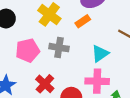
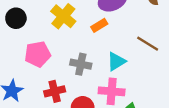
gray cross: (59, 48) -> (81, 64), moved
red cross: (45, 84) -> (55, 91), turned 30

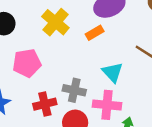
cyan triangle: (116, 61) -> (113, 72), turned -42
gray cross: (81, 64) -> (74, 90), moved

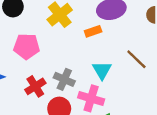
red cross: (45, 104) -> (35, 86), turned -30

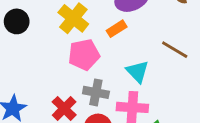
pink pentagon: (27, 46) -> (84, 55), moved

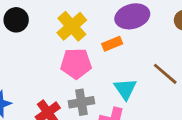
gray cross: (96, 92) -> (81, 102), turned -30

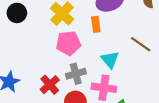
orange rectangle: (112, 44) -> (96, 24), turned -70

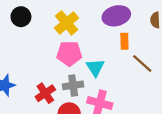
orange rectangle: (96, 24) -> (124, 41), moved
cyan triangle: (110, 60) -> (95, 68), moved

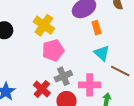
brown line: (142, 64) -> (120, 71), moved
cyan triangle: (95, 68) -> (102, 53), moved

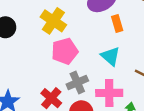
cyan triangle: (102, 53) -> (110, 56), moved

